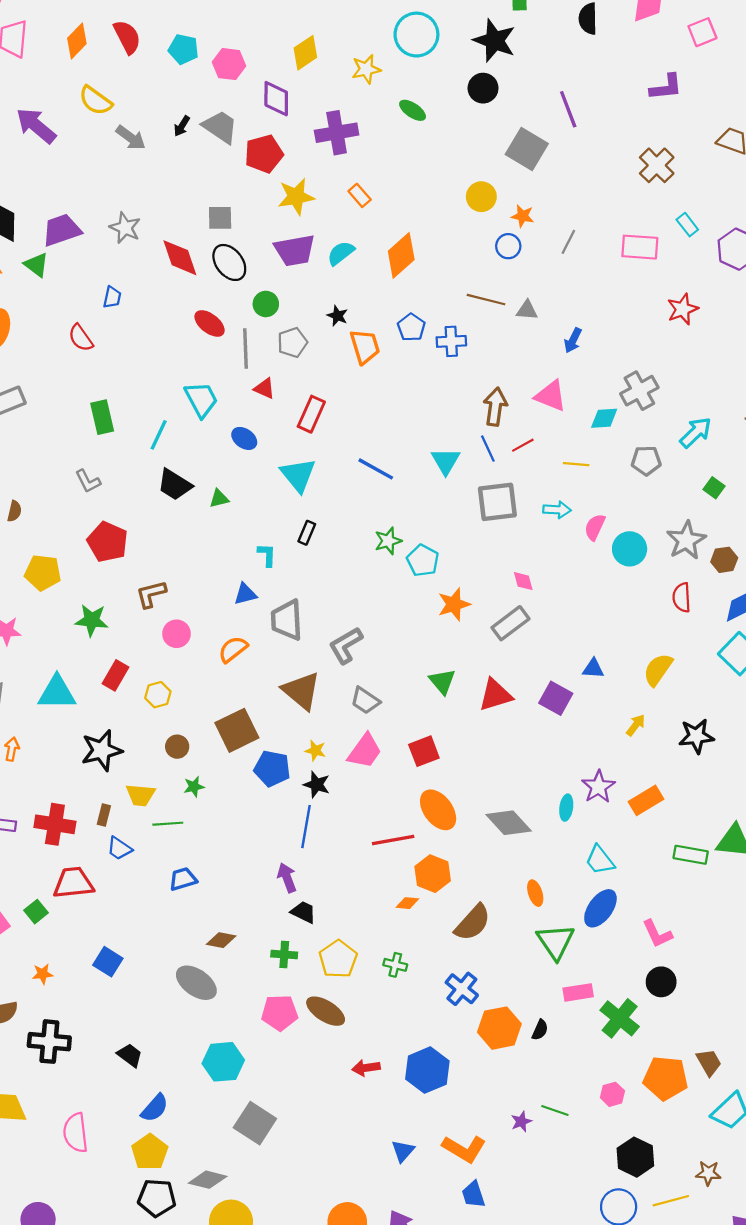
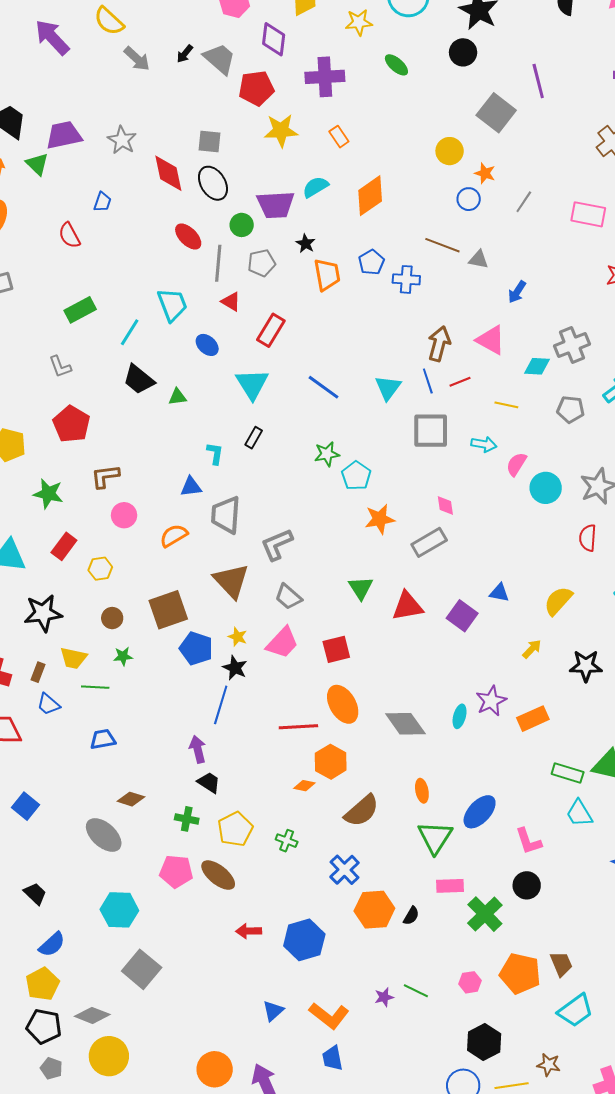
purple trapezoid: (295, 250) -> (276, 205), moved
green rectangle: (102, 417) -> (80, 310), turned 68
cyan trapezoid: (600, 860) -> (579, 813), moved

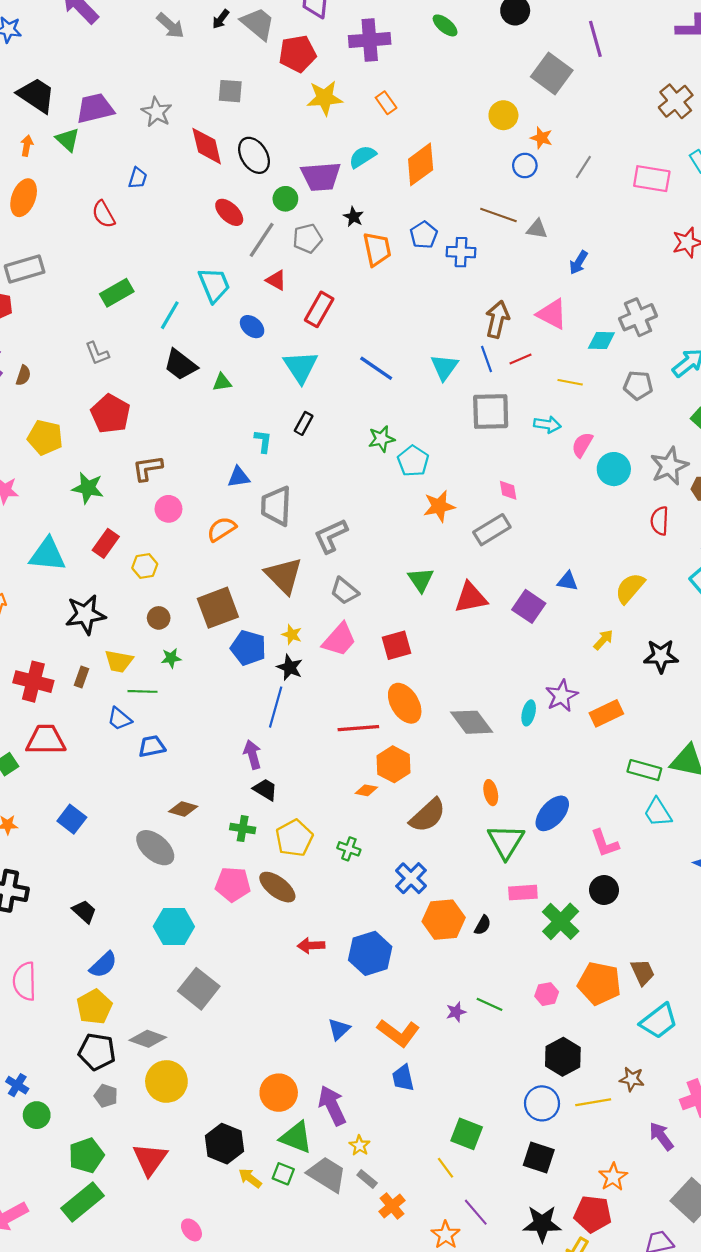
gray square: (209, 142) -> (230, 91), moved
gray line: (218, 263) -> (262, 240), turned 30
blue trapezoid: (48, 704) -> (119, 719), moved

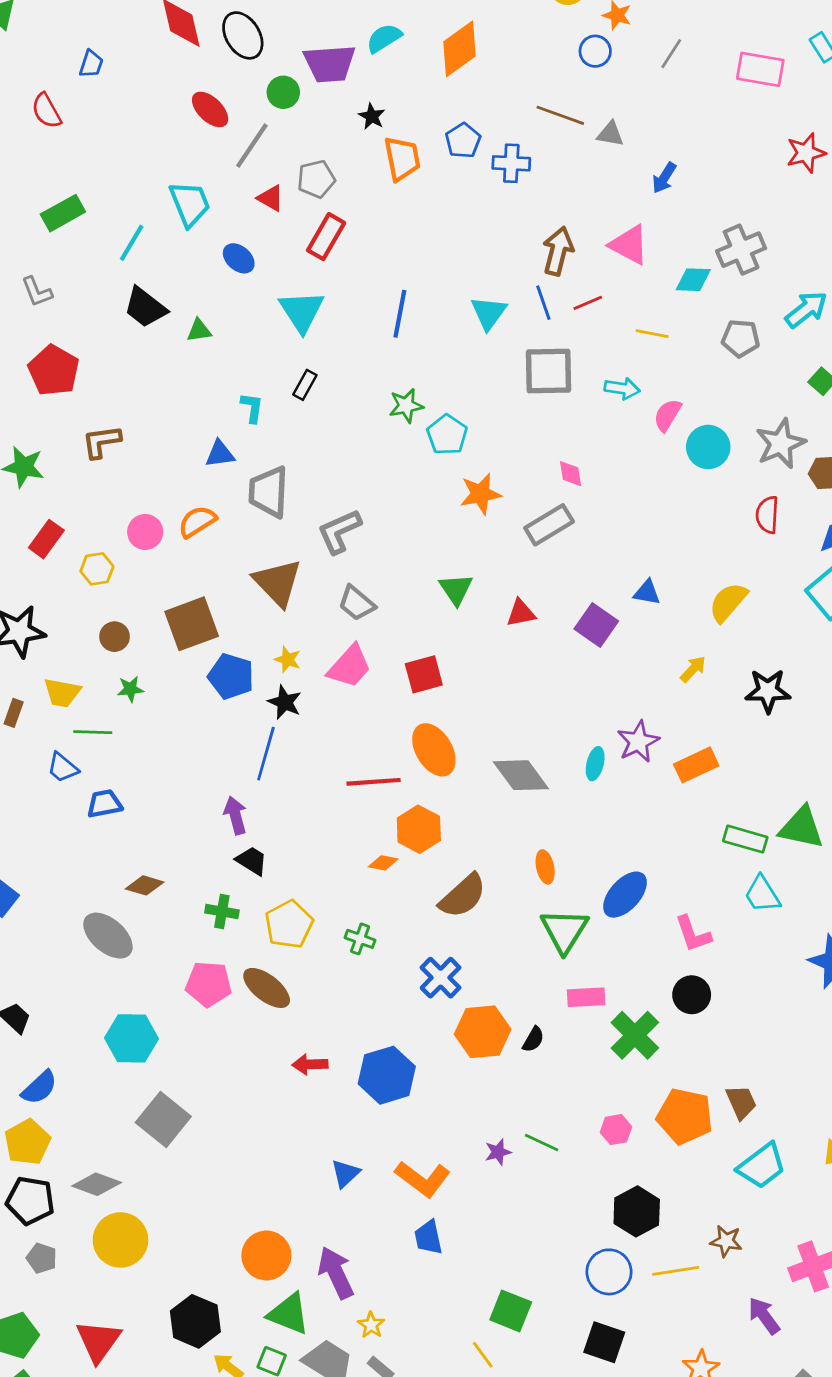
gray pentagon: (307, 238) -> (316, 179), moved
blue line: (376, 368) -> (400, 314), turned 66
pink circle: (168, 509) -> (145, 532), moved
red triangle: (471, 598) -> (521, 613), size x0.7

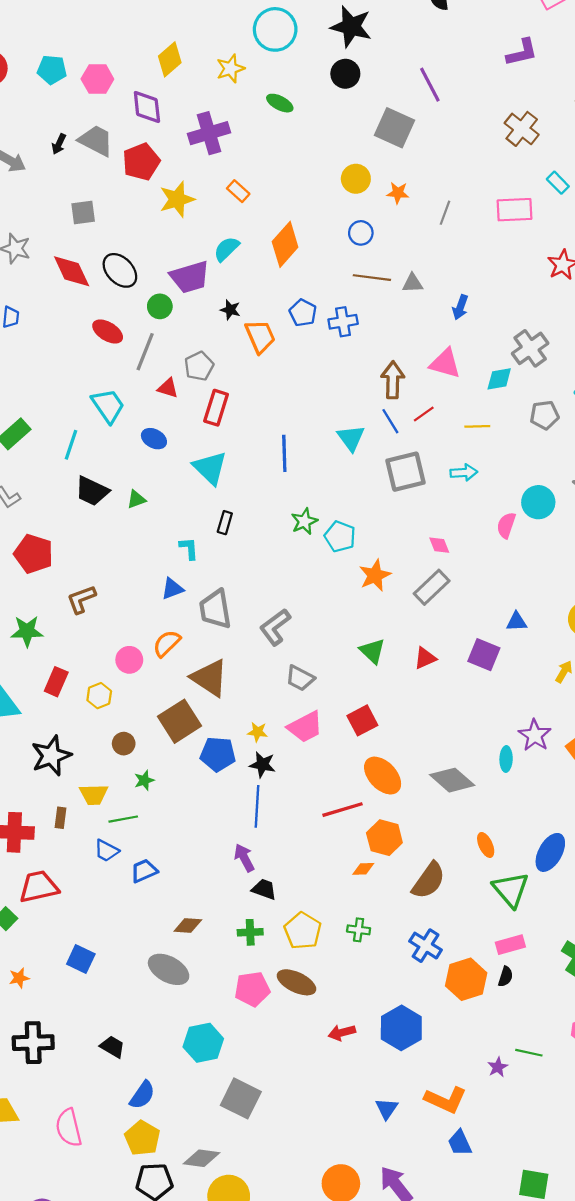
blue circle: (595, 51) -> (361, 233), moved
pink semicircle: (667, 415) -> (506, 525), moved
brown triangle: (278, 583) -> (210, 678), moved
pink trapezoid: (349, 666) -> (305, 727), turned 33
pink rectangle: (586, 997) -> (510, 945), moved

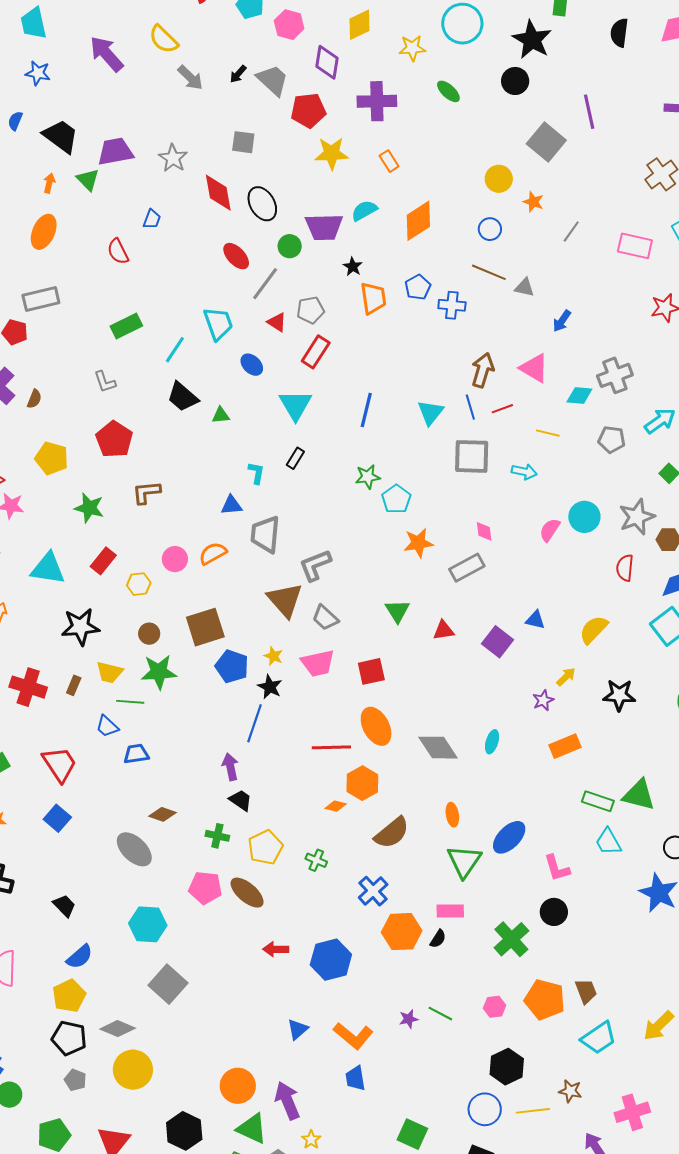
brown triangle: (210, 678) -> (285, 600), moved
purple star: (535, 735) -> (543, 700), moved, size x0.7
green star: (144, 780) -> (159, 672), size x1.8
red trapezoid: (39, 887) -> (60, 764), moved, turned 54

